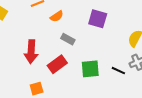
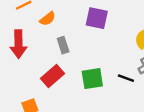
gray rectangle: (68, 39) -> (63, 45), turned 48
red arrow: (31, 52) -> (18, 44), moved

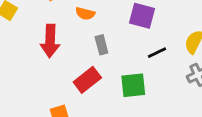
orange semicircle: (48, 19) -> (85, 14), turned 49
black line: (126, 78) -> (157, 53), moved, turned -49

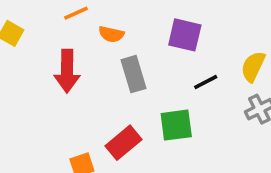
gray rectangle: (101, 45) -> (134, 74), size x1.4
red rectangle: (87, 80) -> (124, 143), moved

